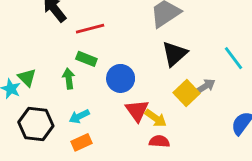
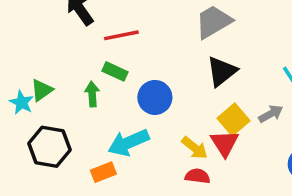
green triangle: (27, 78) -> (42, 90), turned 36
gray arrow: (205, 86) -> (271, 114), moved
red triangle: (137, 111) -> (225, 143), moved
cyan arrow: (79, 116) -> (129, 143), moved, size x1.6

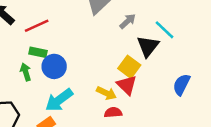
black triangle: (222, 71) -> (148, 46), moved
blue circle: (155, 97) -> (54, 66), moved
gray arrow: (271, 114) -> (128, 21), moved

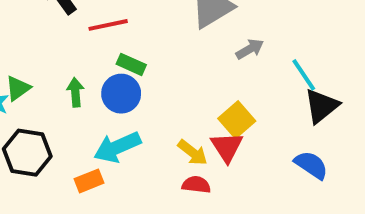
black triangle: (148, 46) -> (321, 106), moved
green rectangle: (38, 52) -> (131, 64), moved
blue semicircle: (181, 85) -> (311, 165), turned 85

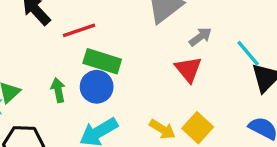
green rectangle: (131, 64) -> (102, 61), size x1.5
yellow square: (237, 120) -> (198, 128), moved
red triangle: (227, 147) -> (188, 69), moved

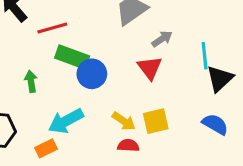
cyan line: (248, 53) -> (205, 56), turned 32
blue circle: (97, 87) -> (92, 74), moved
yellow square: (198, 128) -> (156, 121), turned 32

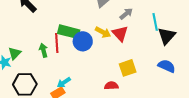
red line: (52, 28) -> (57, 43), moved, turned -72
cyan arrow: (66, 121) -> (64, 82), moved, size x0.6
yellow arrow: (124, 121) -> (103, 32), moved

